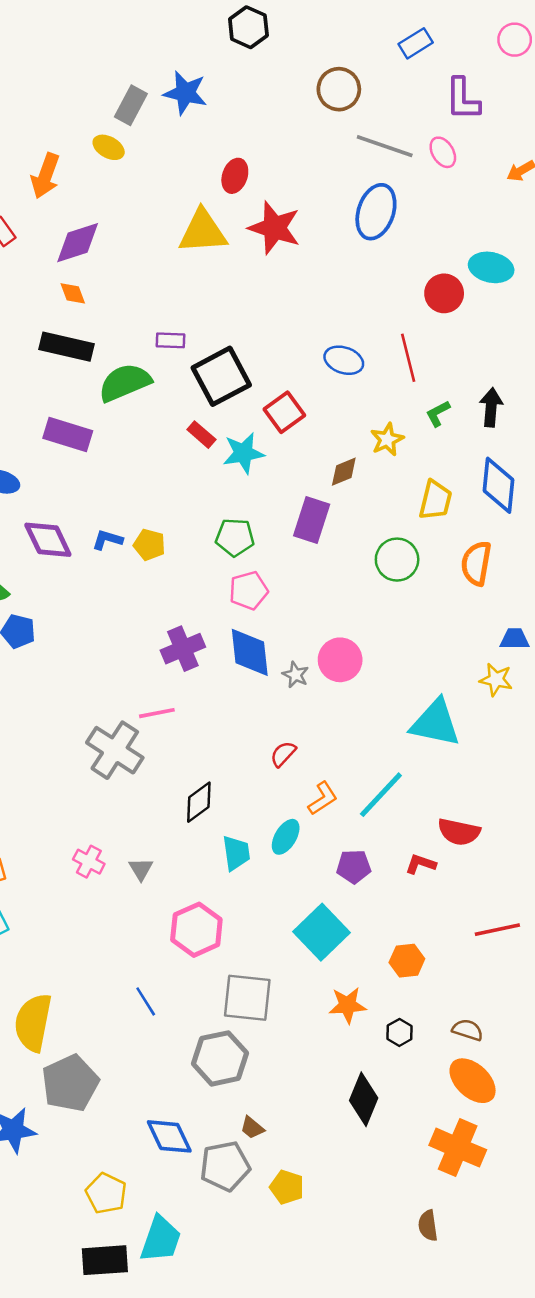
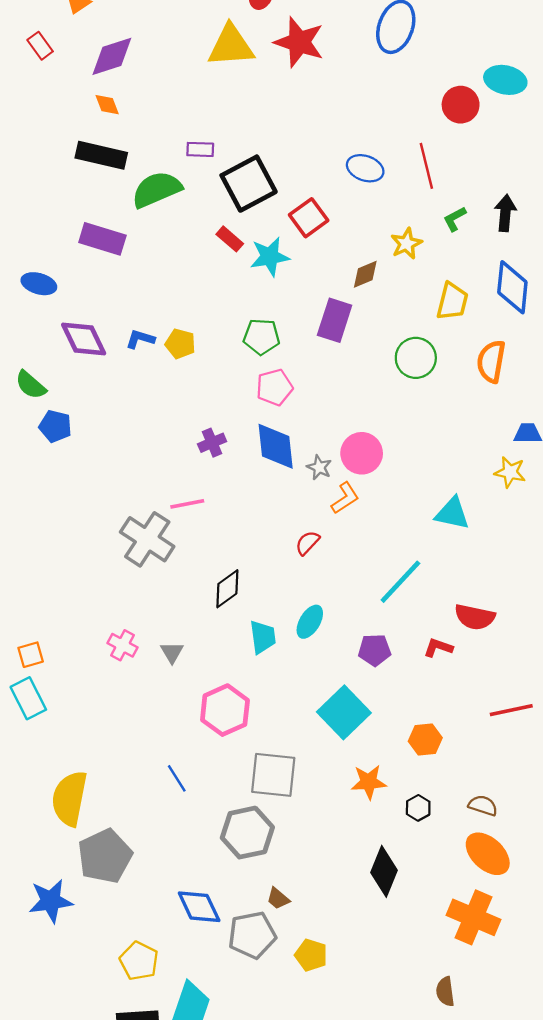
purple cross: (183, 649) -> (212, 443), size x0.7
cyan triangle: (435, 723) -> (452, 513), size x0.7
orange L-shape: (323, 798) -> (345, 498), moved

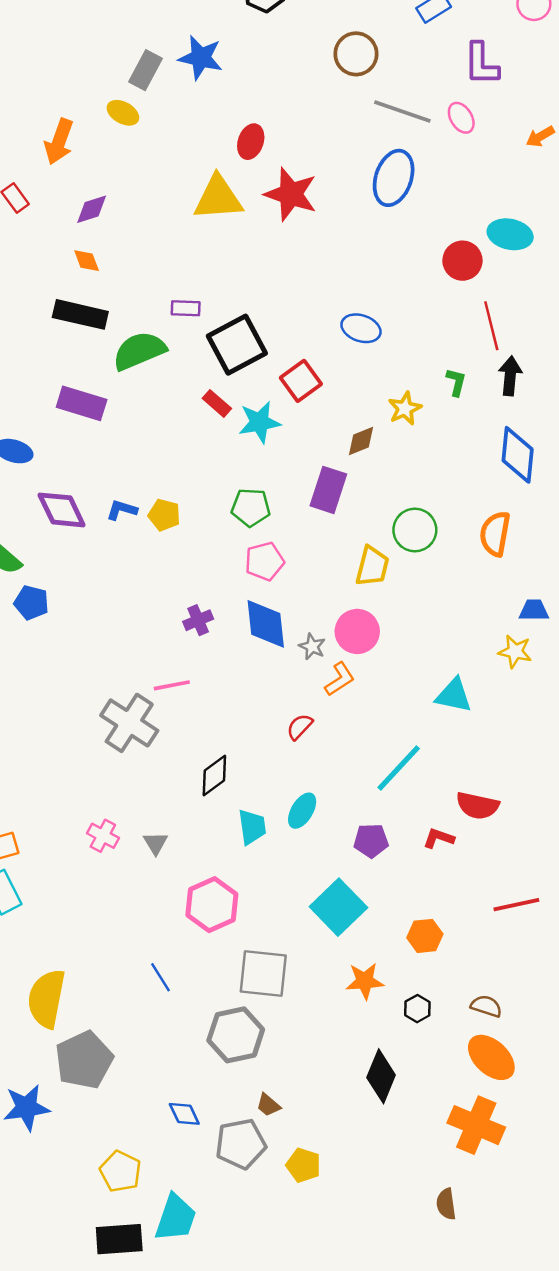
purple diamond: (112, 56) -> (92, 209), size x0.7
red line: (426, 166) -> (491, 326), moved
green L-shape: (455, 219) -> (456, 382), turned 132
yellow trapezoid: (452, 301) -> (372, 566), moved
blue diamond: (199, 907) -> (184, 1114), size x0.7

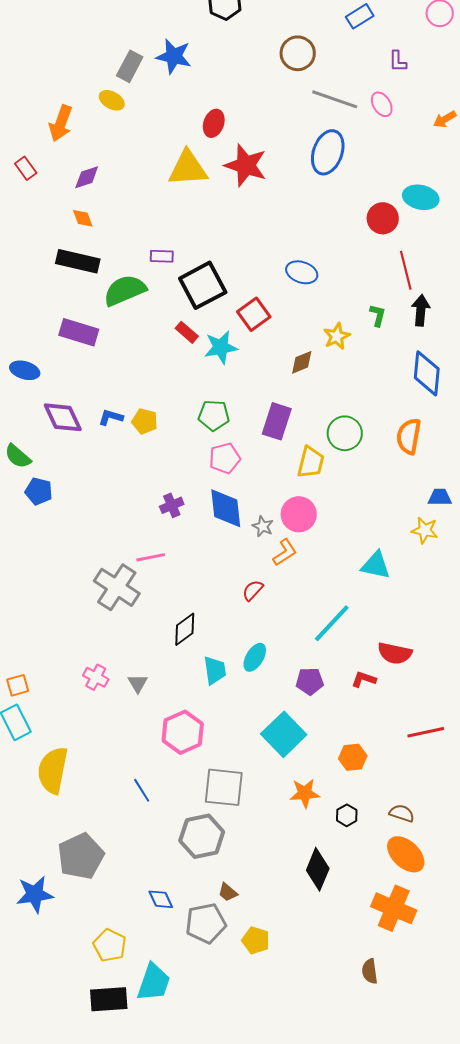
purple L-shape: (481, 64) -> (398, 61), size x0.6
purple rectangle: (328, 490) -> (277, 421), moved
yellow semicircle: (47, 999) -> (53, 770), moved

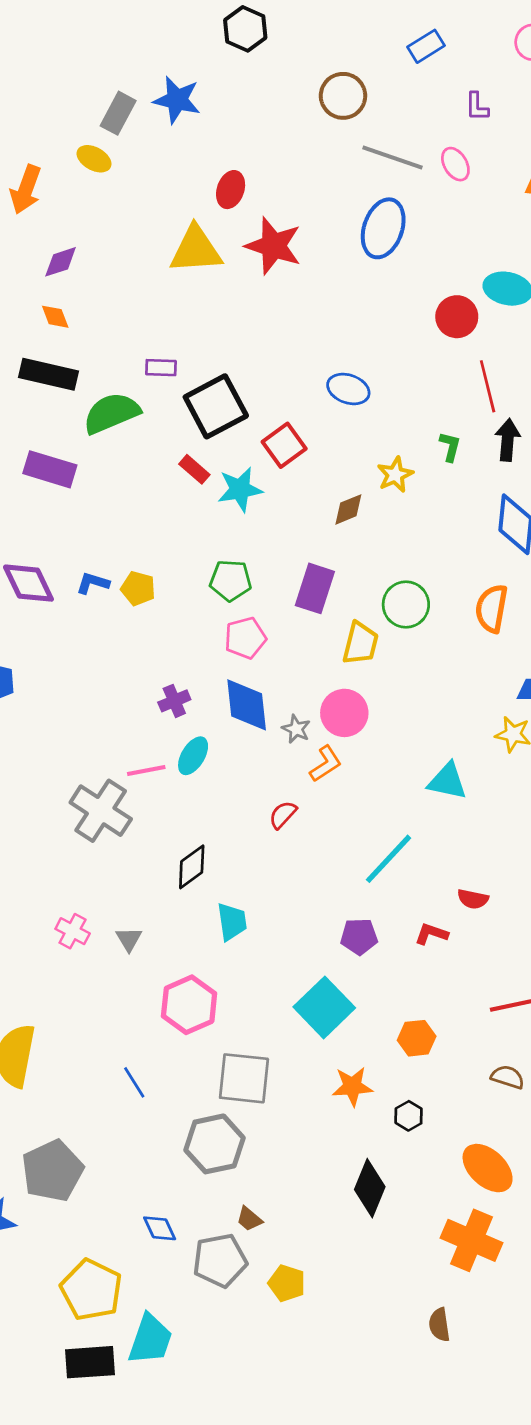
red semicircle: (395, 653) -> (473, 899), size x0.7
cyan ellipse: (255, 657) -> (193, 756), moved
brown semicircle: (402, 813) -> (508, 1077), moved
yellow pentagon: (110, 945) -> (91, 1290), size x1.4

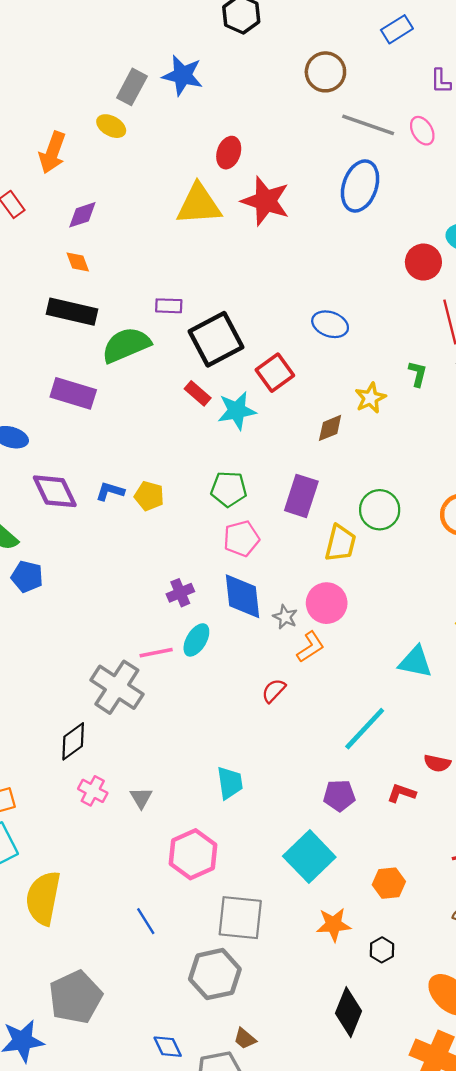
black diamond: (192, 867) -> (73, 741), moved

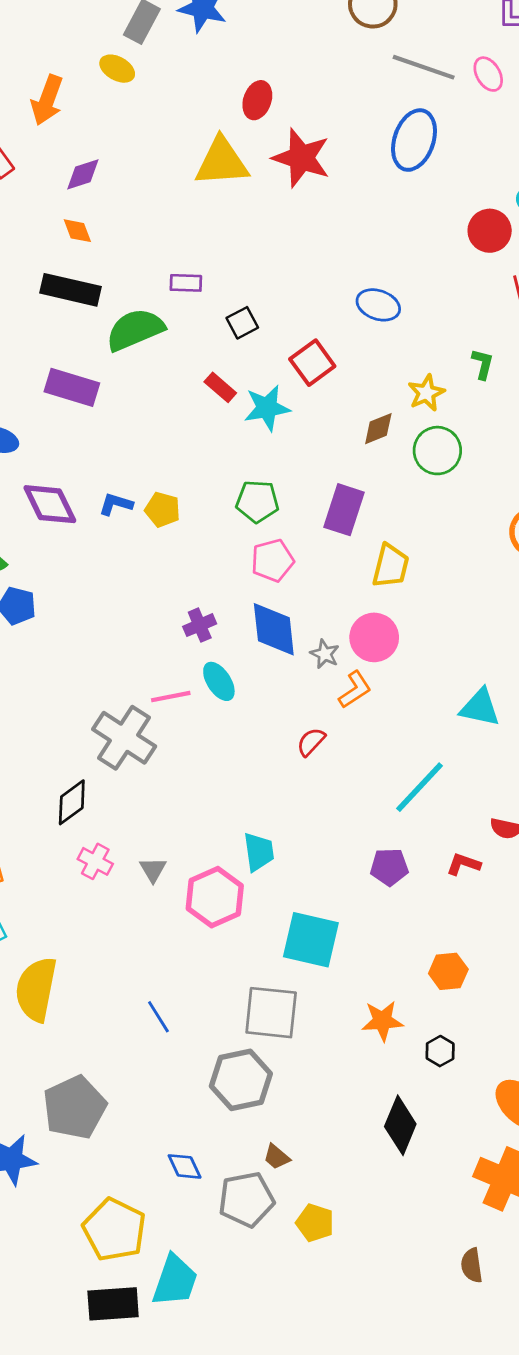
black square: (216, 339) -> (242, 323), size x0.5
green circle: (380, 510) -> (437, 451), moved
cyan ellipse: (196, 640) -> (219, 681), turned -64
pink hexagon: (193, 854) -> (215, 897), moved
cyan square: (309, 857) -> (311, 940), moved, turned -33

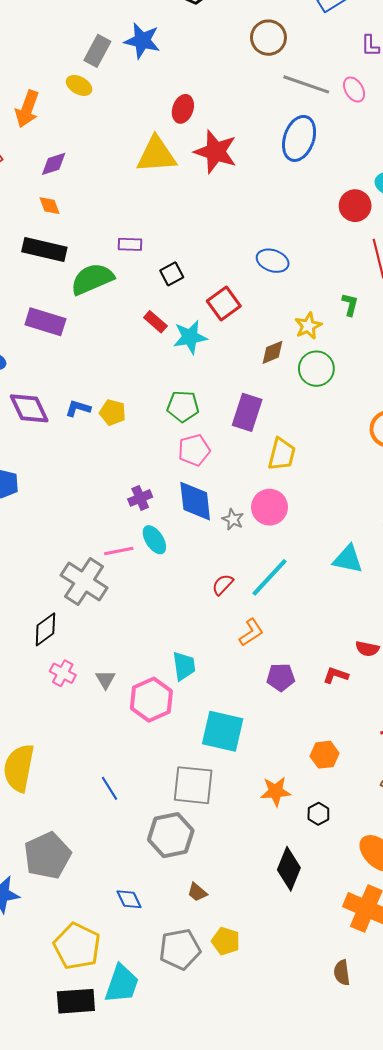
orange L-shape: (355, 690) -> (251, 632), moved
cyan line: (420, 787) -> (270, 577), moved
gray pentagon: (246, 1199) -> (180, 949), moved

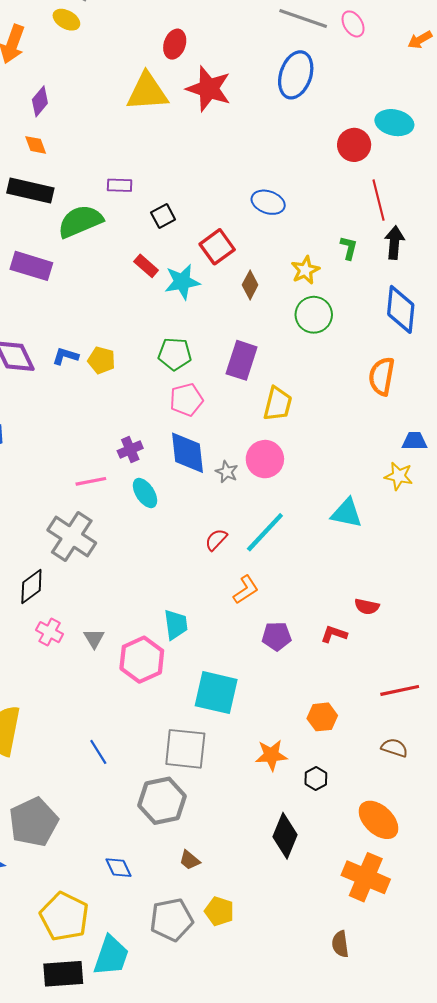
purple diamond: (54, 164) -> (40, 101), turned -32
brown diamond: (273, 352) -> (250, 285), moved, turned -40
pink line: (119, 551) -> (91, 481), moved

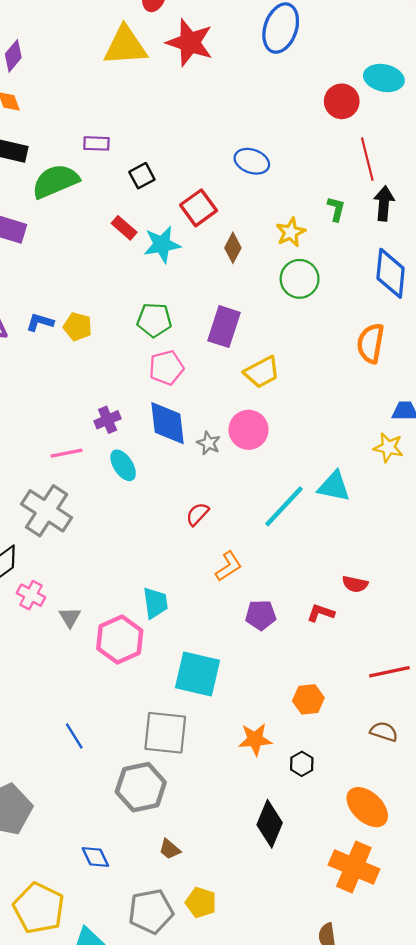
yellow trapezoid: (278, 404) -> (262, 372), turned 48
cyan line: (265, 532) -> (284, 506), moved
pink cross: (49, 632) -> (31, 595), moved

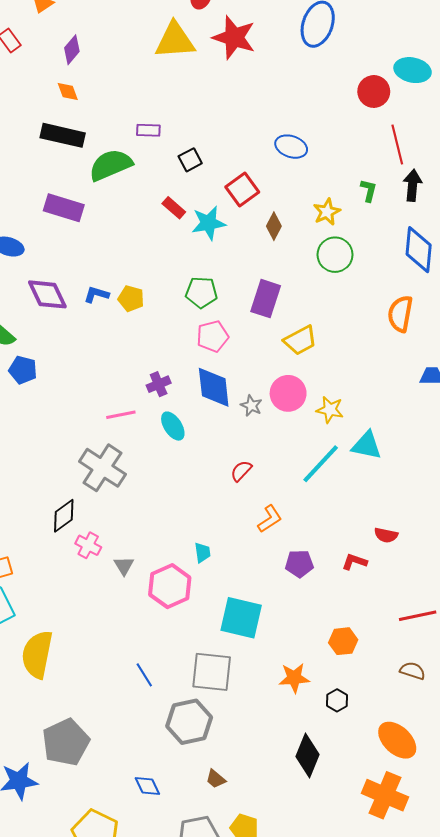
yellow star: (388, 448) -> (330, 410), moved
cyan trapezoid: (155, 603) -> (202, 552), size x0.7
blue line: (74, 736) -> (144, 675), moved

